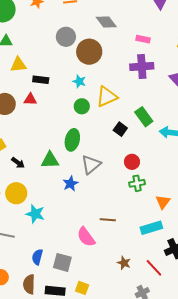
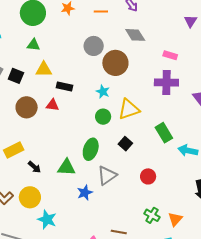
black square: (120, 129) -> (125, 144), moved
green cross: (137, 183) -> (152, 215), moved, turned 35

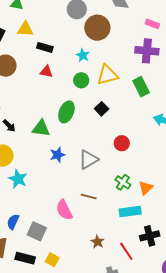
red triangle: (52, 105) -> (46, 72), moved
green rectangle: (164, 133) -> (141, 87), moved
gray triangle: (107, 175) -> (88, 159), moved

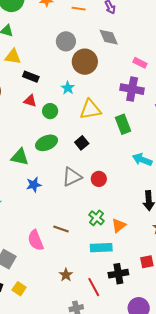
green circle: (81, 80) -> (50, 111), moved
green ellipse: (66, 112) -> (46, 143), turned 40
gray triangle: (88, 159) -> (72, 177), moved

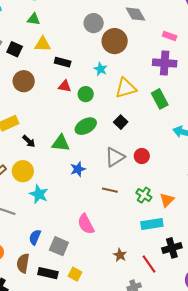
brown line: (61, 229) -> (110, 190), moved

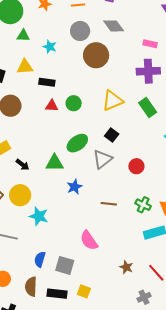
green triangle: (34, 19) -> (23, 36), moved
gray circle: (94, 23) -> (80, 31), moved
cyan star: (101, 69) -> (50, 47), moved
green circle: (86, 94) -> (74, 103), moved
gray triangle: (115, 157) -> (102, 159), moved

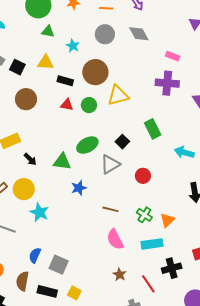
brown circle: (96, 55) -> (95, 72), moved
yellow triangle: (113, 101) -> (118, 95), moved
green rectangle: (148, 108) -> (153, 129), moved
pink semicircle: (89, 240) -> (115, 239), moved

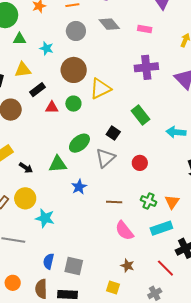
pink rectangle: (173, 56) -> (145, 29), moved
black rectangle: (65, 81) -> (38, 90), moved, turned -42
brown star: (120, 274) -> (127, 266), moved
yellow square: (74, 293) -> (113, 287), moved

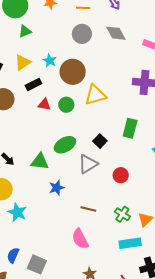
green triangle: (19, 39) -> (25, 31), turned -32
cyan star: (46, 48) -> (50, 61), moved
yellow triangle: (23, 70) -> (23, 62), turned -36
green rectangle: (140, 115) -> (130, 128), turned 42
pink semicircle: (124, 231) -> (80, 239), moved

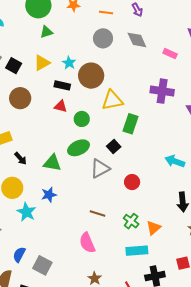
black rectangle: (33, 84) -> (62, 85), moved, turned 35
green circle: (66, 105) -> (82, 119), moved
green rectangle: (130, 128) -> (131, 124), moved
blue star: (57, 188) -> (49, 195), moved

